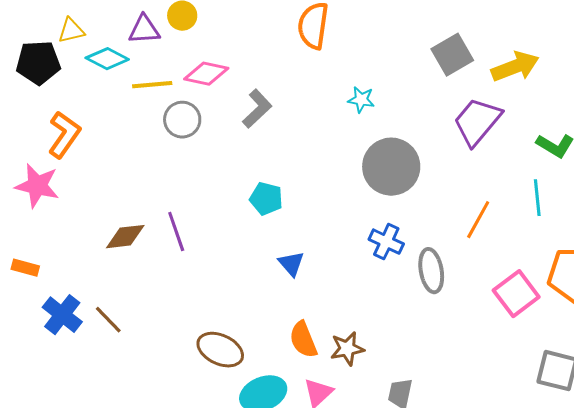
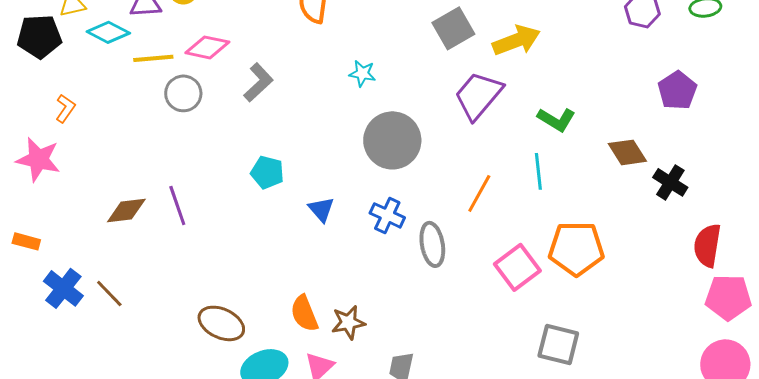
orange L-shape: (64, 135) -> (65, 108), size x0.6
blue triangle: (291, 264) -> (321, 209), moved

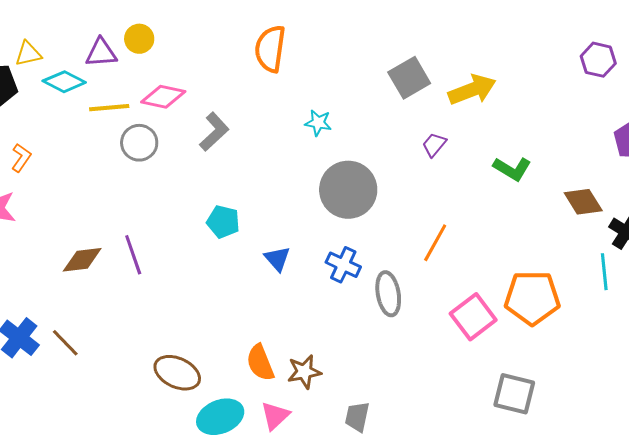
purple trapezoid: (478, 95) -> (434, 145), size x0.5
cyan line: (538, 171) -> (604, 272), moved

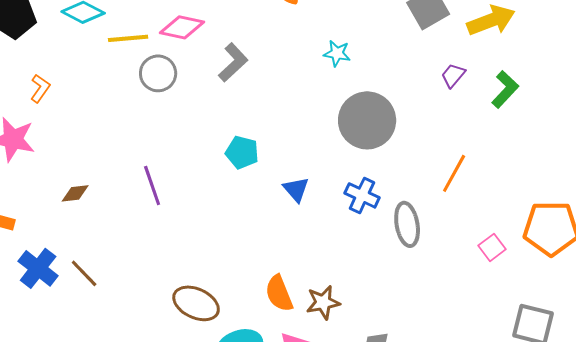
green L-shape: (512, 169) -> (505, 89), moved, turned -78
brown diamond: (82, 260) -> (75, 193), moved, size x0.7
pink square: (473, 317) -> (492, 247), size x0.6

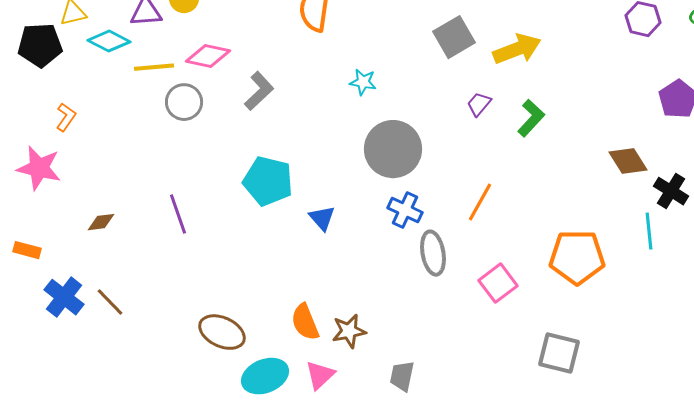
cyan pentagon: (242, 152) -> (268, 181), size x1.5
blue cross: (362, 195) -> (405, 210), moved
pink square: (492, 247) -> (498, 283), moved, size x1.4

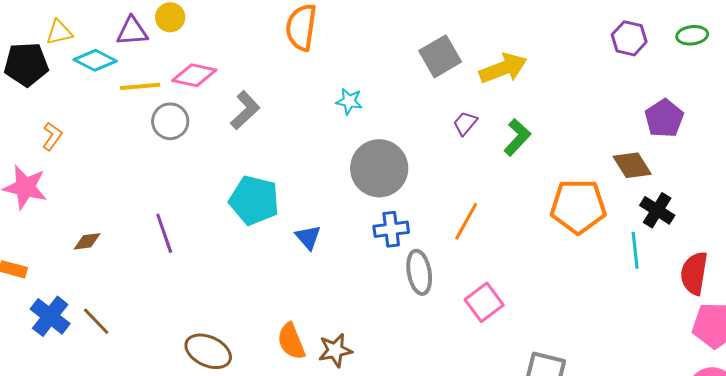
brown diamond: (628, 161) -> (632, 165), moved
blue cross: (405, 210) -> (391, 229), turned -32
orange pentagon: (577, 257) -> (578, 206), moved

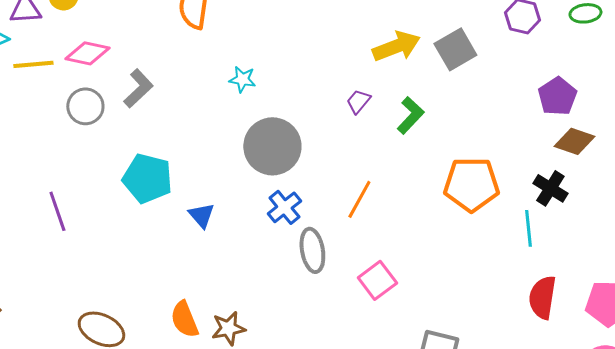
gray square: (440, 56) -> (455, 49), moved
gray circle: (170, 121) -> (85, 106), moved
brown diamond: (632, 165) -> (574, 141), moved, turned -39
blue cross: (391, 229) -> (284, 207), turned -32
red semicircle: (694, 273) -> (542, 297), moved

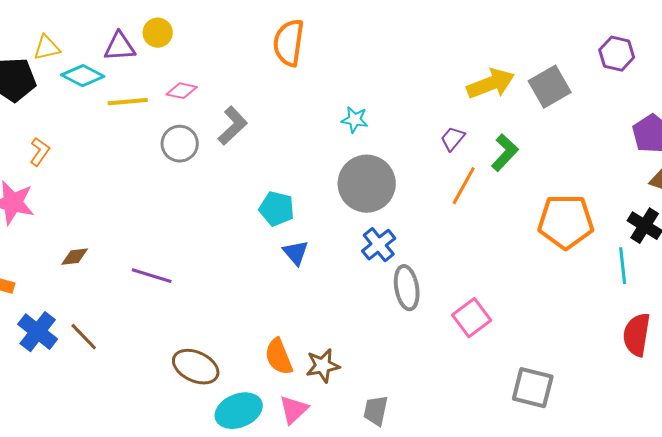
pink diamond: (87, 53) -> (182, 91), size x0.7
cyan star: (242, 79) -> (355, 120), moved
cyan pentagon: (147, 178) -> (277, 209), moved, size x0.7
orange line: (359, 199) -> (464, 186), moved
purple line: (57, 211) -> (152, 276), moved, turned -54

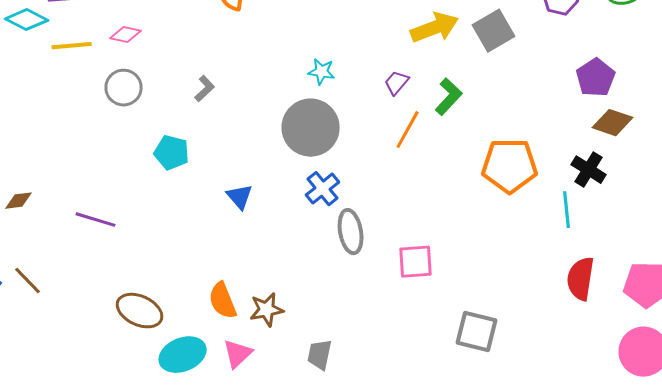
cyan star: (355, 120) -> (322, 72), moved
gray L-shape: (233, 126) -> (205, 89), moved, size x0.7
cyan pentagon: (277, 209) -> (172, 153), moved
pink square: (472, 318) -> (416, 262), turned 33

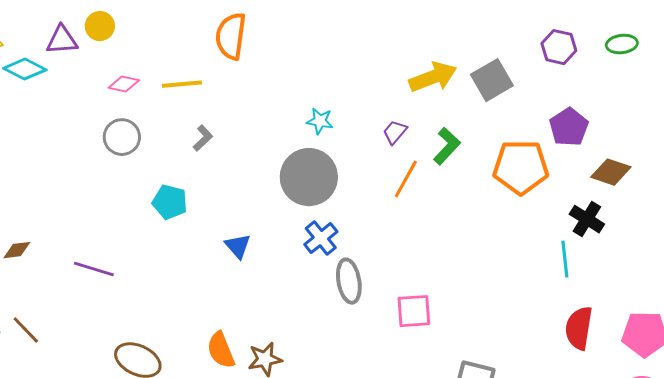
yellow line: (72, 46) -> (182, 84), moved
purple pentagon: (596, 78) -> (569, 127), moved
orange pentagon: (510, 166) -> (521, 167), moved

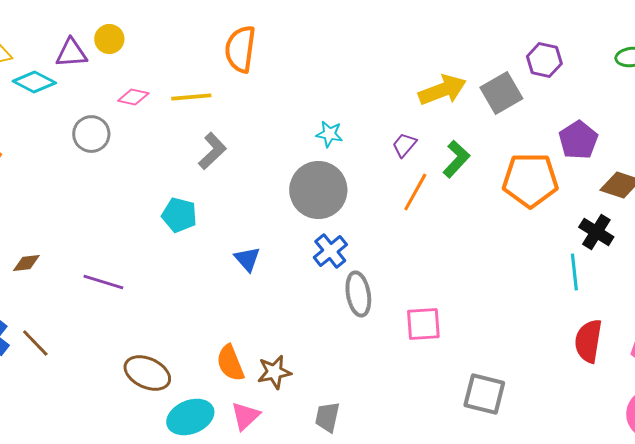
purple hexagon: (559, 47) -> (544, 60), moved
gray circle: (122, 137) -> (91, 134), moved
gray L-shape: (203, 138) -> (212, 151), size x1.4

